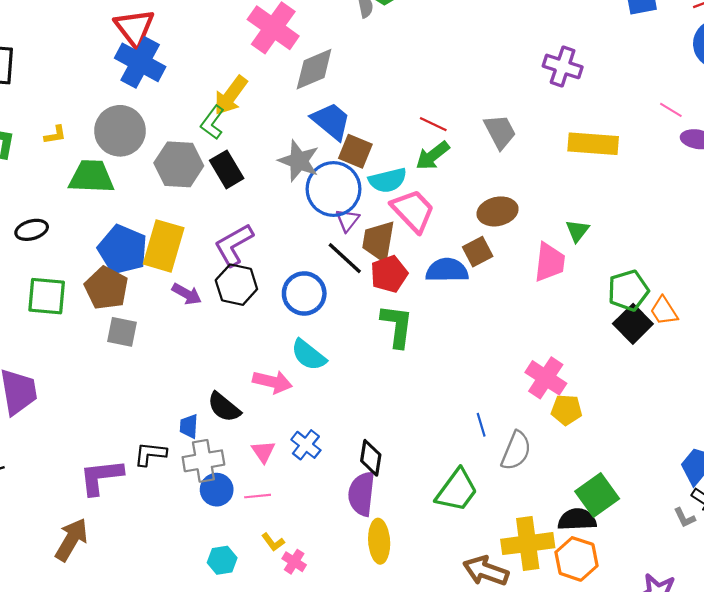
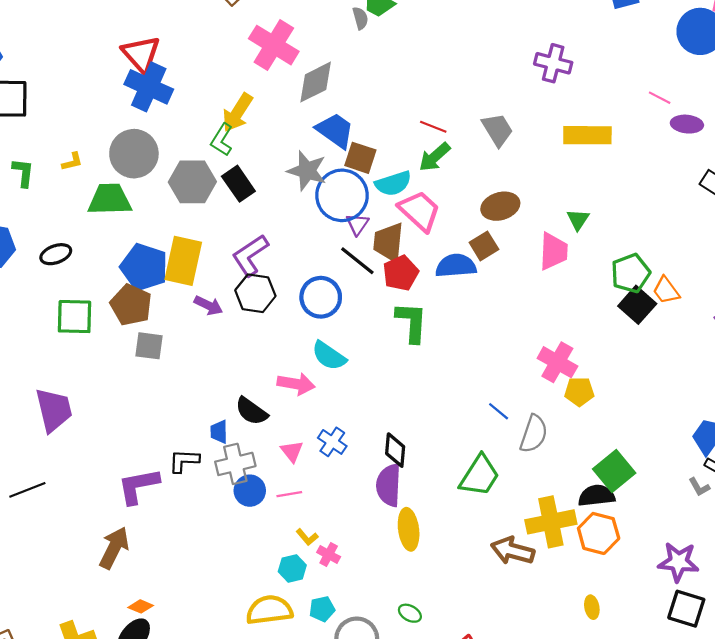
blue line: (481, 425) -> (499, 411), turned -30
cyan hexagon: (222, 560) -> (292, 568), moved

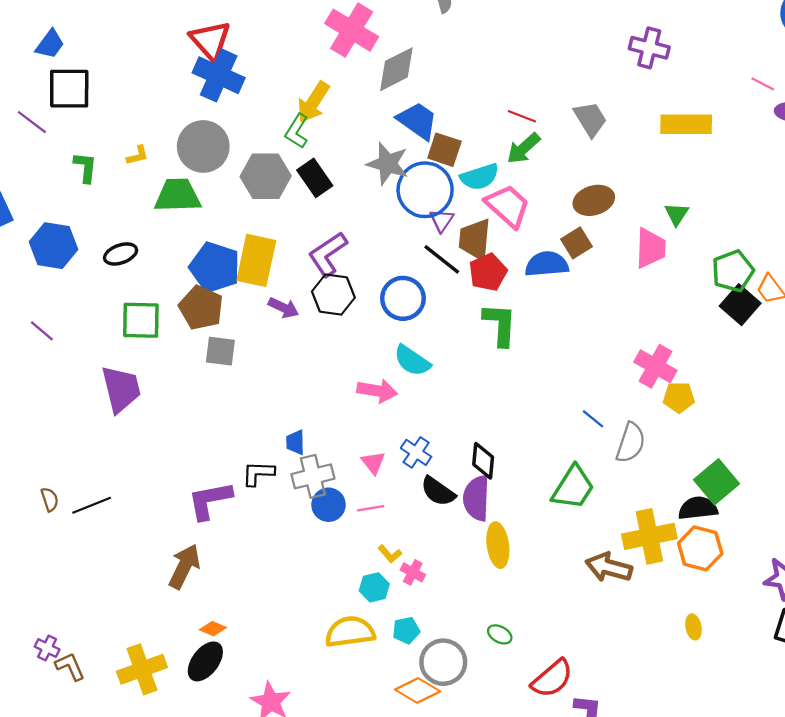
purple trapezoid: (54, 410) -> (121, 389), moved
black semicircle: (251, 411) -> (438, 491), moved

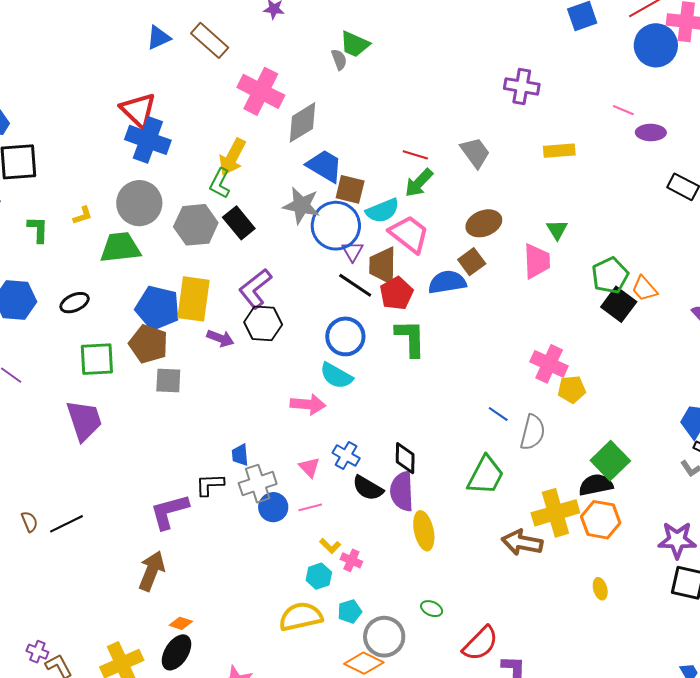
yellow rectangle: (686, 124) -> (559, 151), size x0.7
blue circle: (403, 298) -> (345, 336), moved

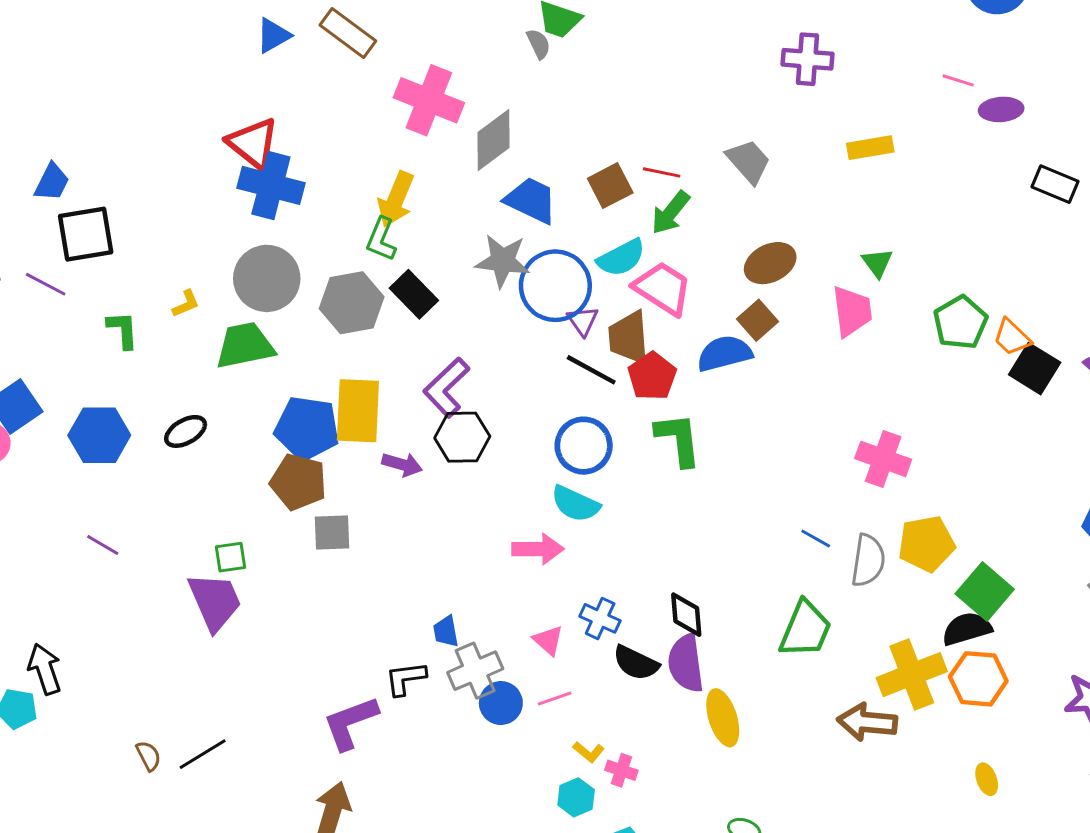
brown square: (350, 189) -> (610, 186), moved, turned -36
black square: (619, 304) -> (1035, 369), moved
green square: (97, 359) -> (230, 557), moved, size x0.6
yellow pentagon: (572, 389) -> (926, 544), moved, size x1.4

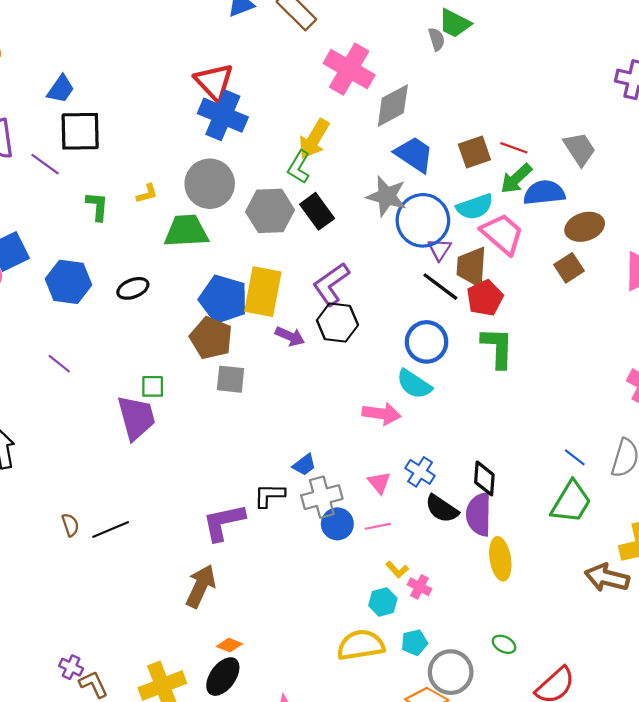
blue semicircle: (724, 353) -> (544, 193), moved
blue line: (816, 538) -> (575, 457), moved
blue trapezoid: (446, 631) -> (304, 465), turned -125

